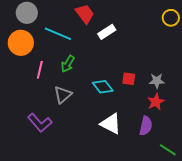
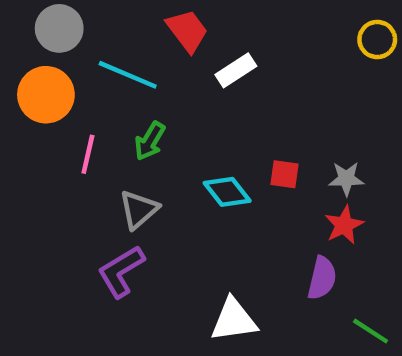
purple L-shape: (40, 123) -> (121, 271), moved, turned 100
white triangle: (111, 124) -> (234, 320), moved, turned -35

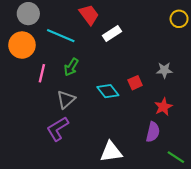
red square: (284, 174) -> (135, 83), turned -32
gray star: (346, 179) -> (164, 70), moved

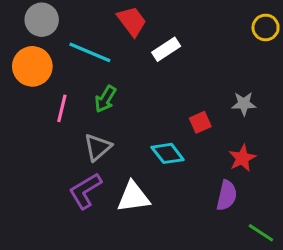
cyan diamond: (108, 91) -> (168, 153), moved
white triangle: (111, 152) -> (133, 197), moved

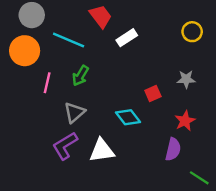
yellow circle: (266, 27) -> (192, 32), moved

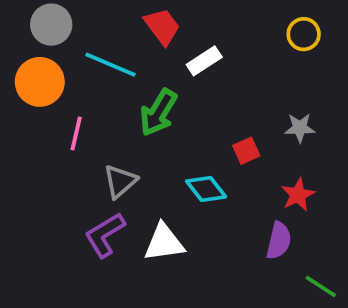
yellow circle: (192, 32) -> (304, 34), moved
green arrow: (80, 76) -> (158, 112), moved, size x1.4

